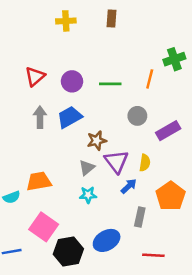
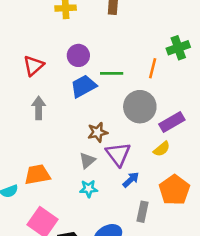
purple circle: (72, 81) -> (78, 55), moved
gray circle: (137, 116) -> (140, 107), size x1.6
blue trapezoid: (70, 117) -> (83, 86), moved
yellow semicircle: (145, 163) -> (162, 149), moved, turned 42

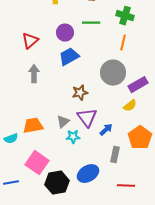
green cross: (178, 48) -> (125, 16), moved, turned 36
green line: (112, 73) -> (91, 23), moved
purple triangle: (118, 154) -> (87, 118), moved
gray triangle: (87, 160) -> (63, 122), moved

